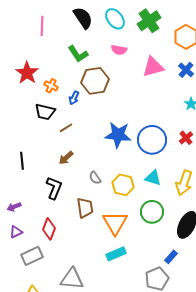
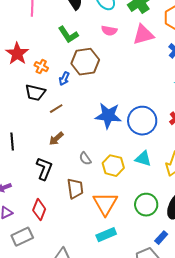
pink triangle: (153, 67) -> (143, 35), moved
green circle: (152, 212) -> (146, 205), moved

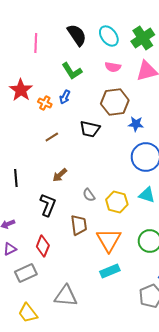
brown hexagon: (85, 62) -> (115, 102), moved
blue arrow: (64, 79) -> (65, 97), moved
black trapezoid: (35, 93) -> (90, 129), moved
brown line: (56, 109) -> (52, 137), moved
blue star: (108, 116) -> (136, 124), moved, size x0.6

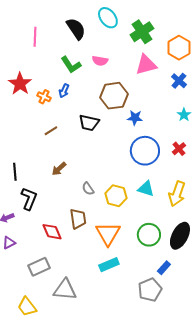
cyan ellipse: (109, 36) -> (108, 18), moved
pink semicircle: (113, 67) -> (100, 61), moved
black L-shape: (48, 205) -> (29, 199), moved
red diamond: (43, 246) -> (52, 232), moved, turned -45
gray rectangle: (26, 273) -> (39, 267), moved

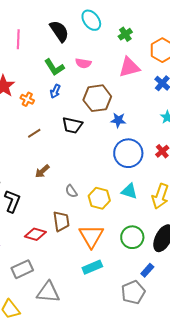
green cross: (142, 32) -> (125, 34), size x0.6
blue arrow: (64, 91) -> (55, 91), moved
red diamond: (52, 232) -> (35, 234), turned -50

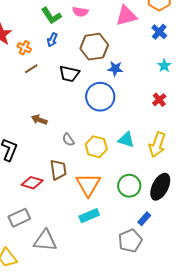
brown line: (34, 133) -> (31, 69), moved
blue circle: (128, 153) -> (100, 97), moved
brown arrow: (42, 171) -> (39, 120), turned 63

